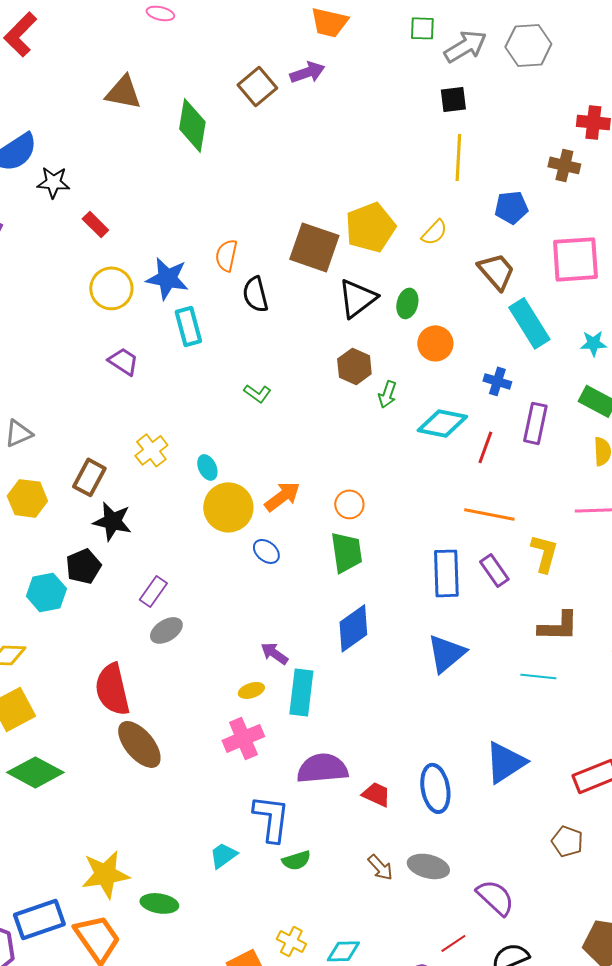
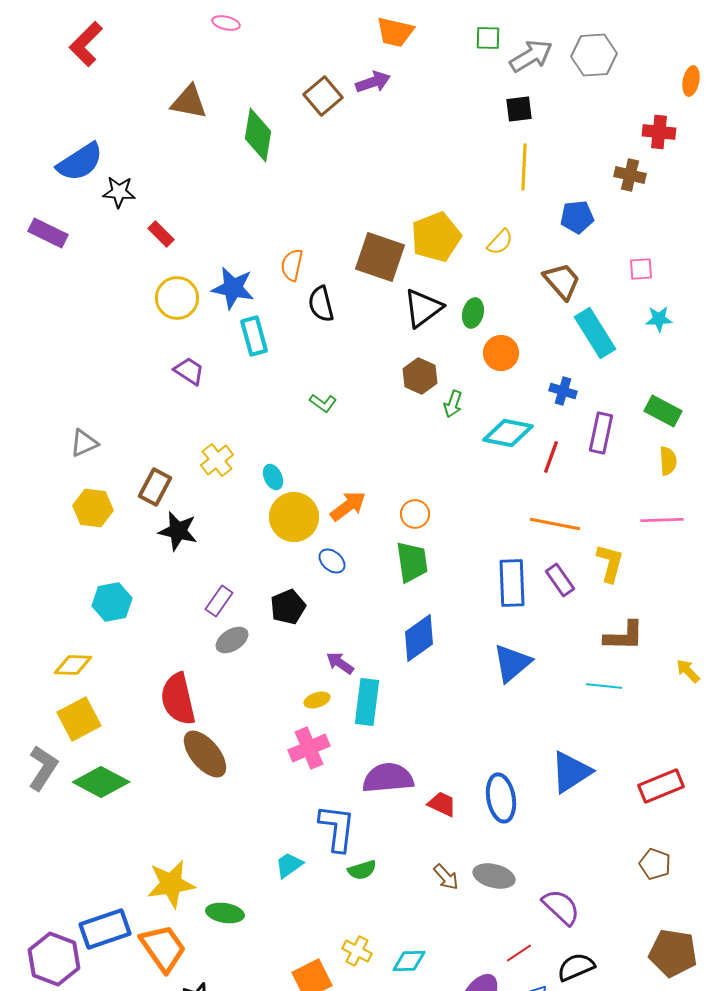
pink square: (575, 259) -> (641, 269), size x0.5
cyan star: (593, 343) -> (659, 319), moved
black pentagon: (83, 566) -> (288, 607), moved
brown pentagon: (567, 841) -> (655, 864), moved

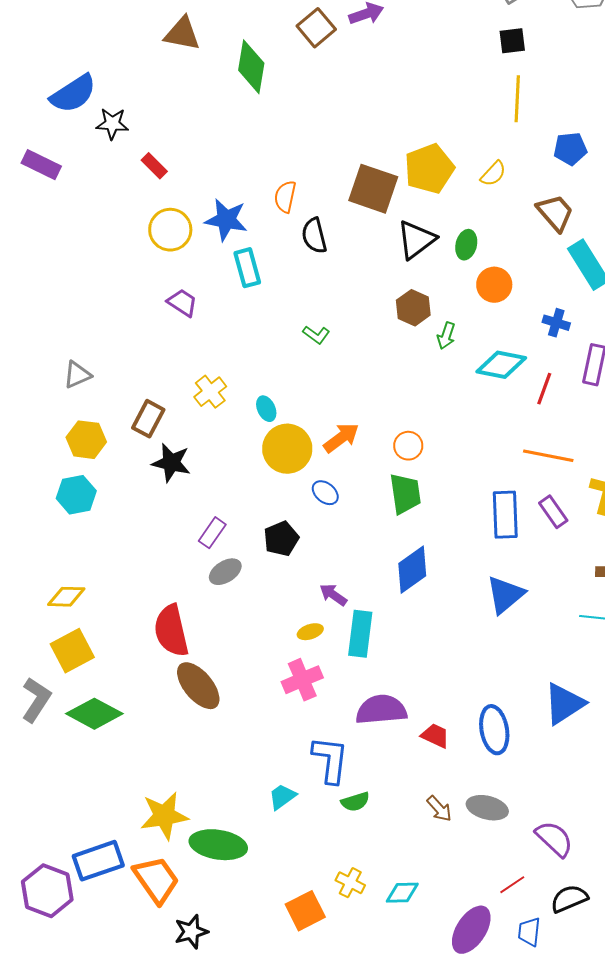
cyan hexagon: (112, 602) -> (76, 495), moved
green ellipse: (225, 913) -> (218, 845), size x1.5

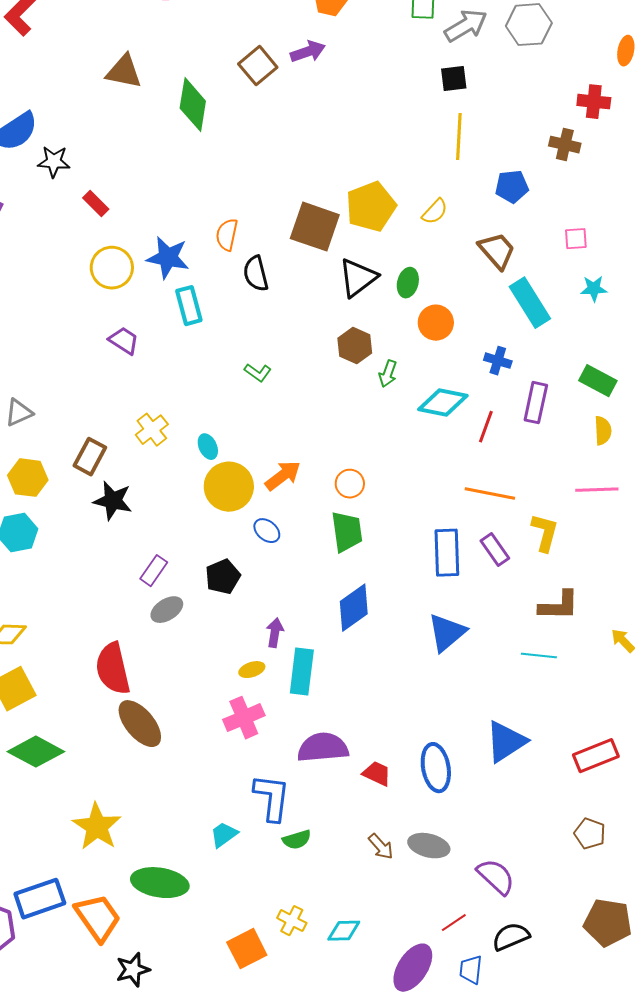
purple arrow: (333, 595) -> (275, 633), turned 64
yellow star: (164, 816) -> (97, 827), moved, turned -30

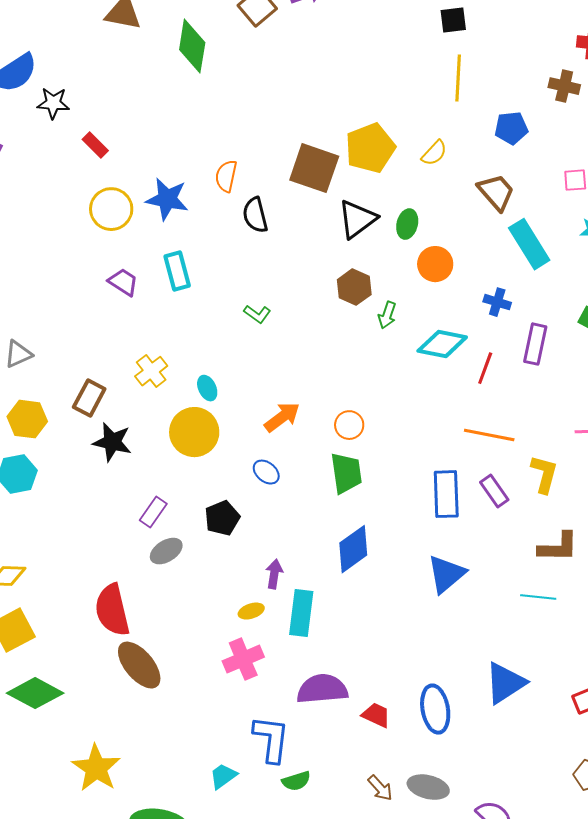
cyan rectangle: (189, 306) -> (177, 271), moved
yellow circle: (229, 487) -> (194, 432), moved

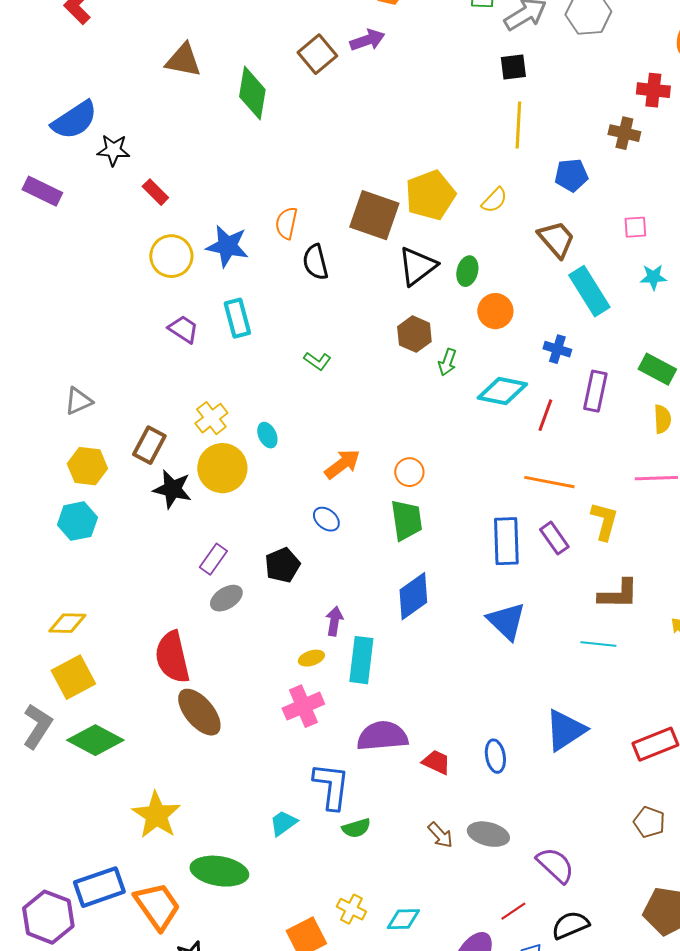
yellow circle: (194, 432) -> (222, 468), moved
blue triangle: (446, 574) -> (506, 621), turned -36
blue ellipse: (435, 709) -> (495, 756), size x0.7

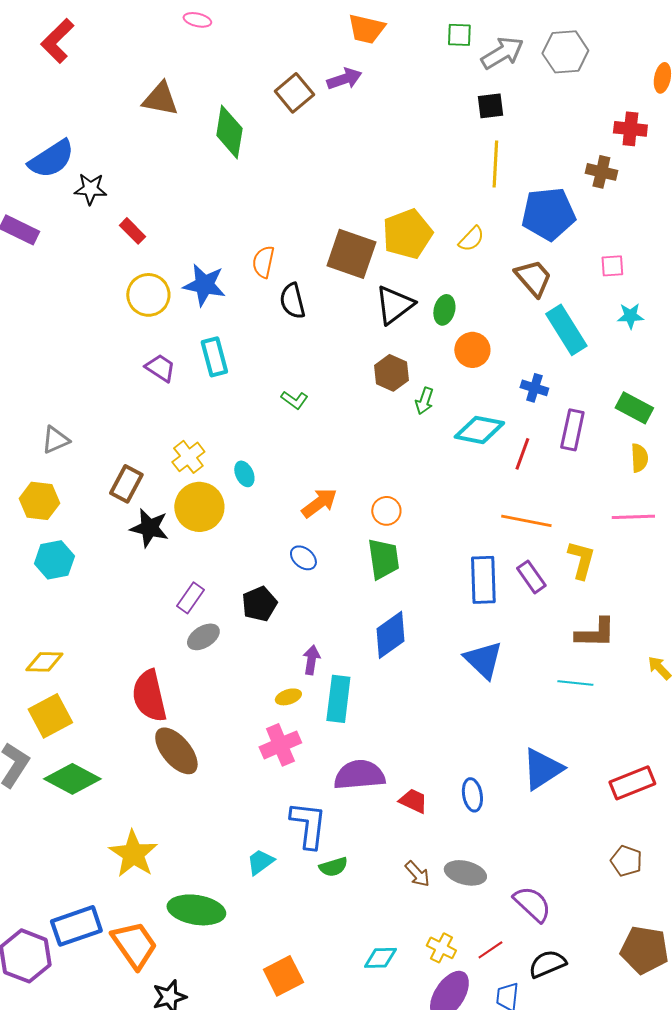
blue pentagon: (571, 175) -> (548, 214), size x1.6
yellow hexagon: (87, 466) -> (39, 501), moved
yellow cross: (351, 909) -> (441, 948), moved

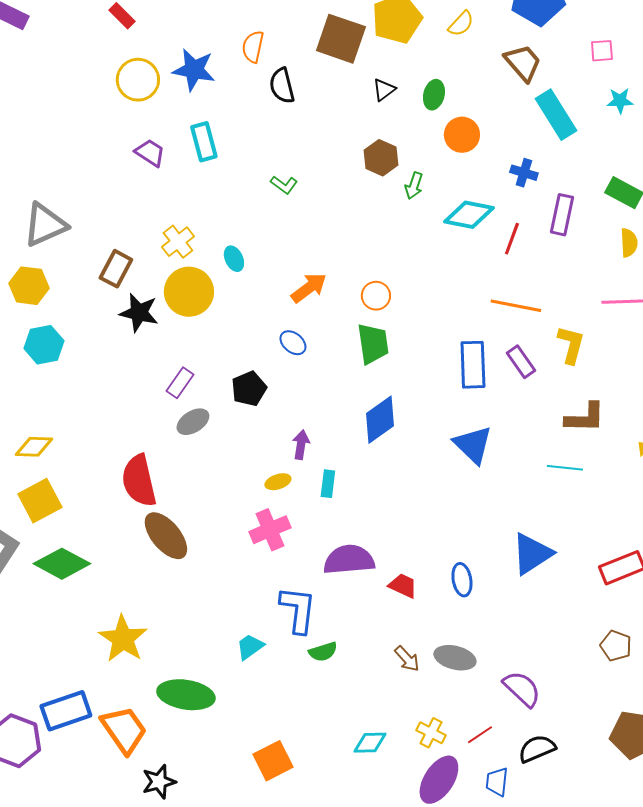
black triangle: (394, 305) -> (384, 90), size x0.6
gray triangle: (55, 440) -> (45, 225), size x1.6
cyan rectangle: (338, 699) -> (328, 484), size x0.6

